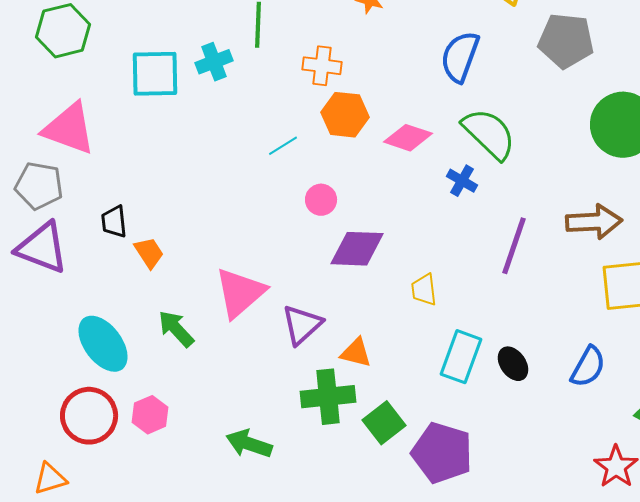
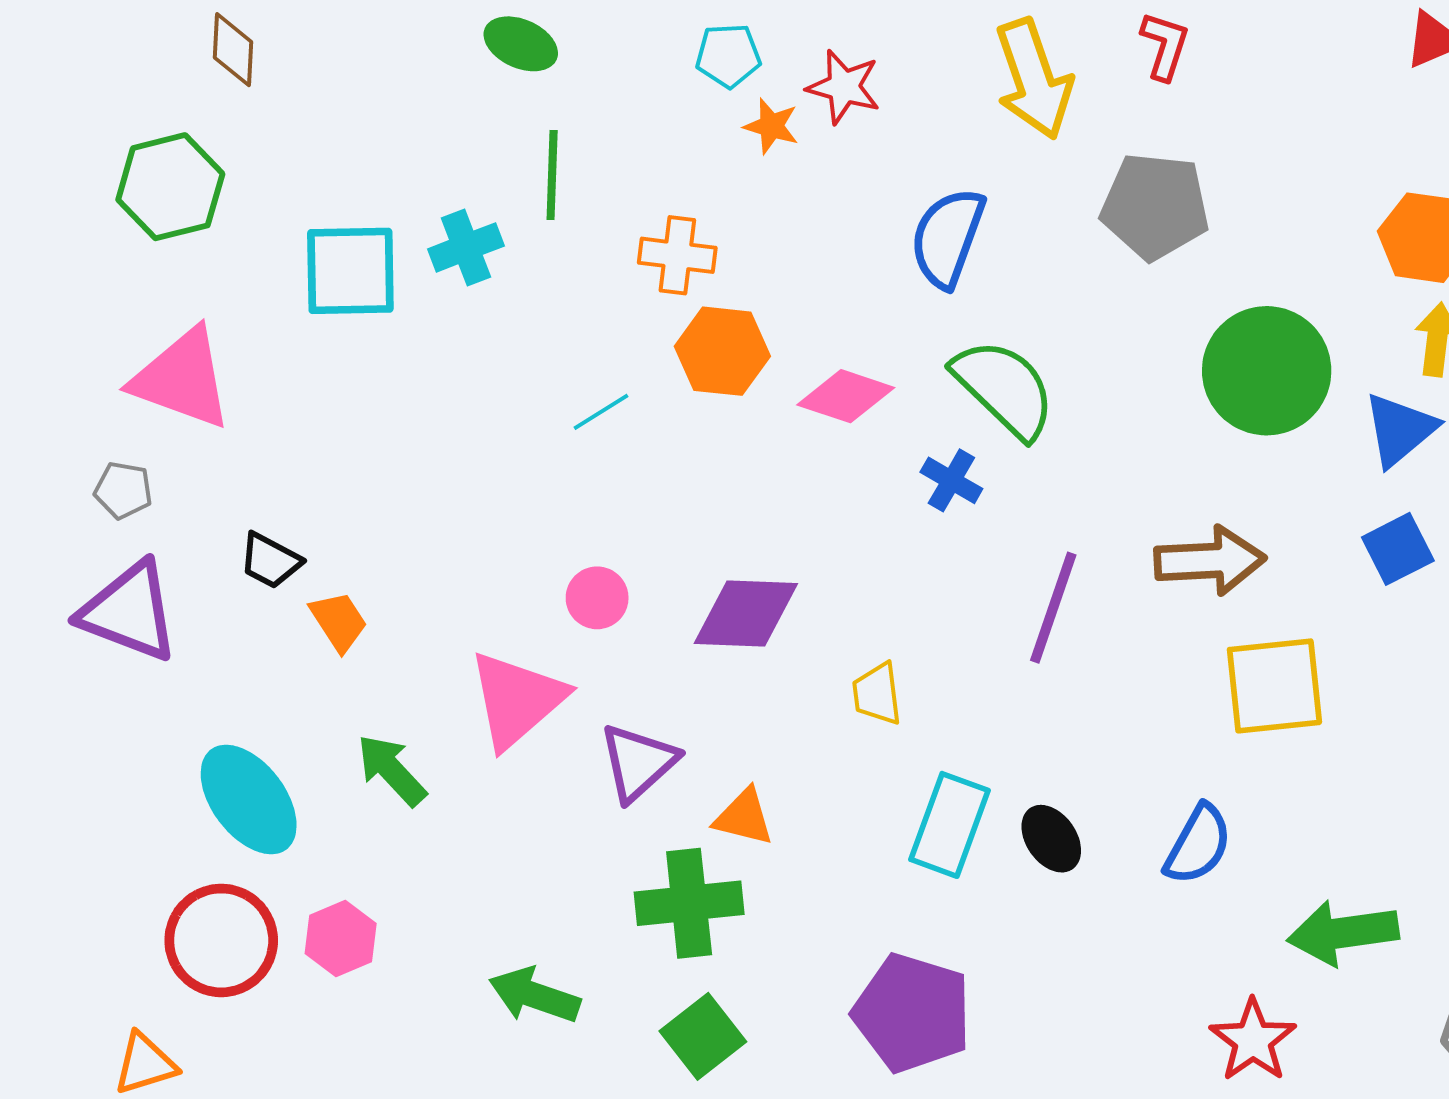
gray pentagon: (39, 186) -> (123, 490), size x0.6
pink circle: (321, 200) -> (597, 598), moved
black trapezoid: (114, 222) -> (270, 561), turned -56
green square: (384, 423) -> (703, 1036), moved

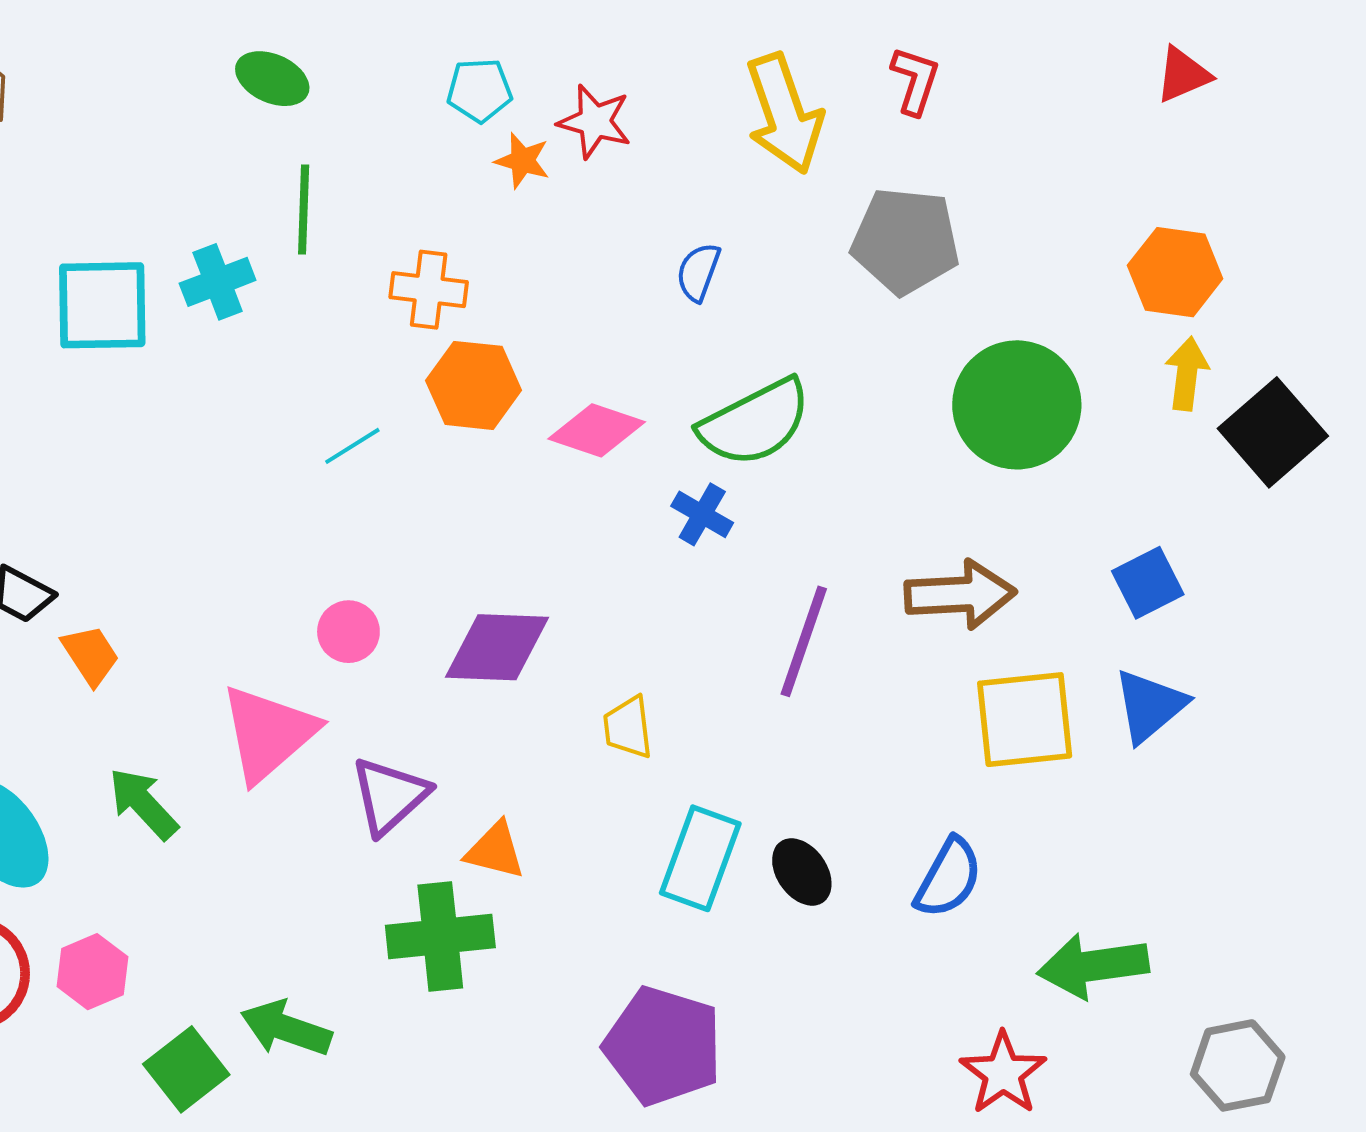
blue semicircle: (948, 238) -> (698, 272), size x0.6
green semicircle: (1004, 388) -> (755, 423), turned 109
blue triangle: (1400, 429) -> (1150, 706), moved
green square: (703, 1036) -> (186, 1069), moved

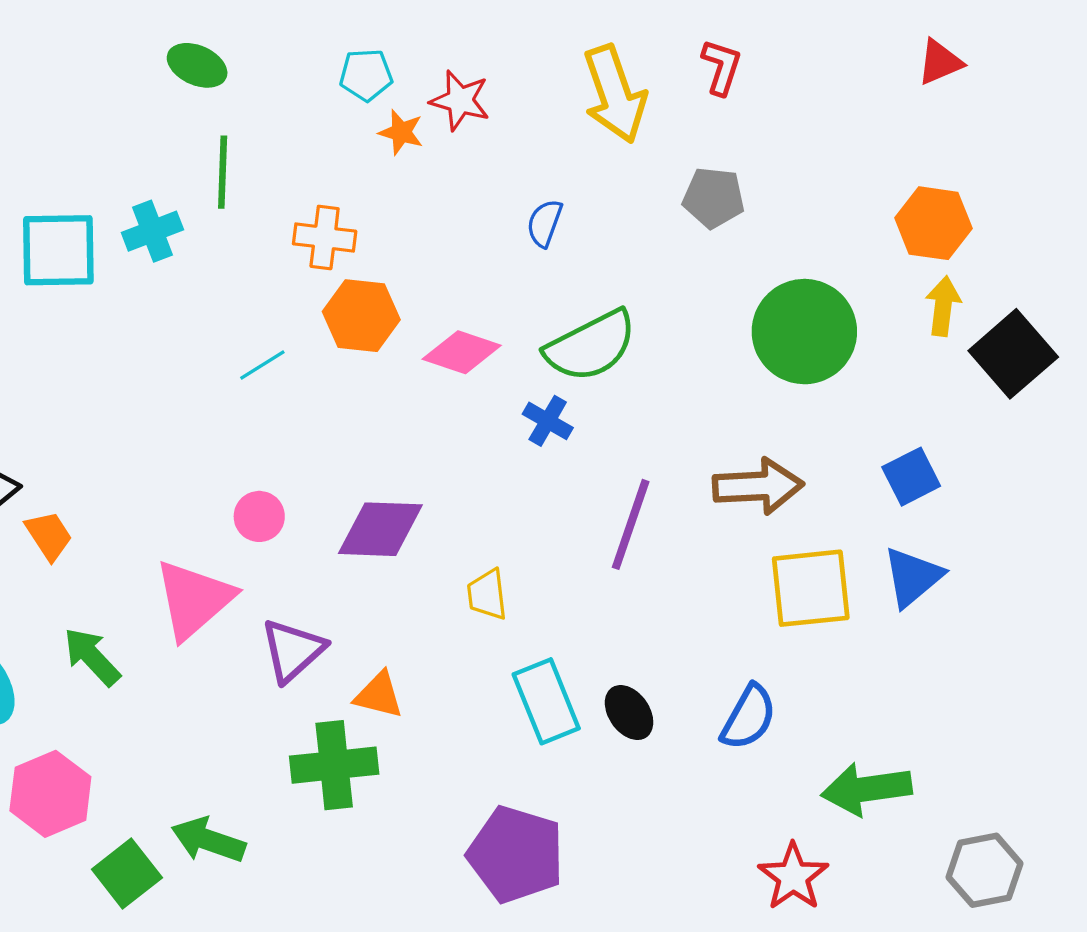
gray pentagon: (905, 241) -> (714, 198), size x0.7
cyan rectangle: (700, 858) -> (546, 701), turned -42
pink hexagon: (92, 972) -> (50, 794), size x1.4

